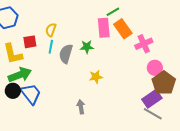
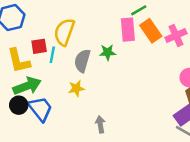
yellow semicircle: (51, 30) -> (64, 32), size x1.6
pink cross: (144, 44) -> (176, 36), moved
cyan line: (51, 47) -> (52, 55), moved
yellow star: (96, 77) -> (76, 88), moved

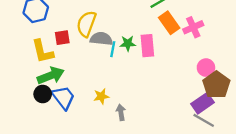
pink rectangle: (128, 30) -> (147, 46), moved
cyan line: (52, 55) -> (113, 49), moved
gray semicircle: (82, 61) -> (101, 39), moved, turned 80
yellow star: (76, 88) -> (101, 96), moved

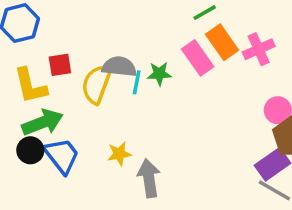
yellow semicircle: (86, 24) -> (97, 84), moved
pink rectangle: (147, 46) -> (198, 58), moved, turned -30
gray arrow: (121, 112) -> (149, 178), size x1.5

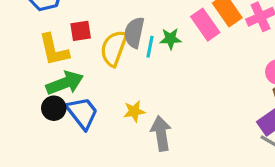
gray semicircle: (119, 67) -> (134, 32), turned -84

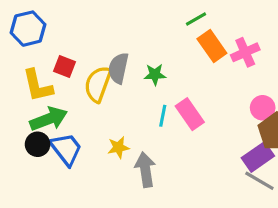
pink rectangle: (205, 25) -> (190, 114), moved
red square: (81, 31) -> (65, 67), turned 30
cyan line: (150, 47) -> (163, 116), moved

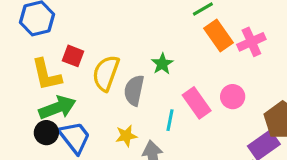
gray semicircle: (118, 68) -> (134, 90), moved
green star: (155, 75) -> (162, 64), turned -30
pink circle: (263, 108) -> (233, 97), moved
cyan line: (163, 116) -> (170, 120), moved

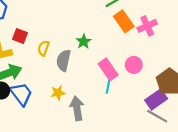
yellow semicircle: (106, 73) -> (43, 48), size x0.6
cyan line: (170, 120) -> (108, 86), moved

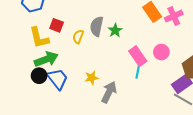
gray semicircle: (64, 60) -> (97, 26), moved
gray arrow: (77, 108) -> (109, 92), turned 35

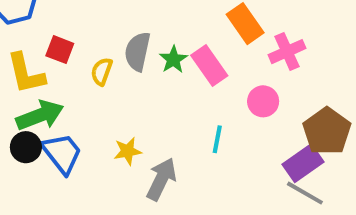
pink cross: (174, 16) -> (287, 52), moved
pink rectangle: (138, 56) -> (209, 65), moved

